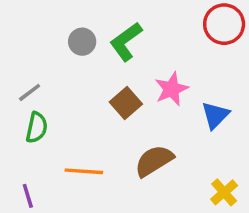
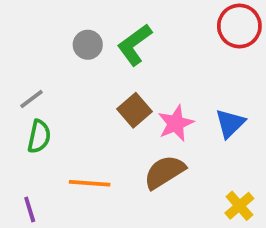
pink star: (172, 89) -> (176, 123), moved

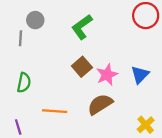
gray circle: (88, 45) -> (35, 20), moved
gray line: (32, 99) -> (20, 38), moved, turned -49

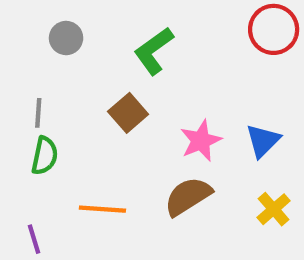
gray line: (20, 38) -> (38, 113), moved
brown square: (82, 67) -> (128, 113), moved
yellow cross: (146, 125) -> (274, 209), moved

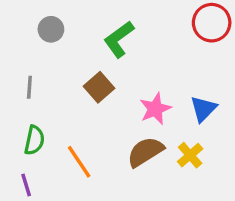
green semicircle: (45, 156) -> (34, 140), moved
orange line: (102, 209) -> (79, 162), turned 52
yellow cross: (274, 209) -> (190, 155), moved

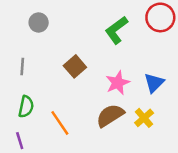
green L-shape: (119, 39) -> (116, 30), moved

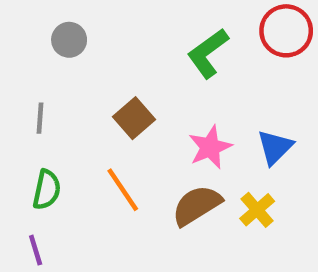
orange line: (60, 123) -> (123, 190), moved

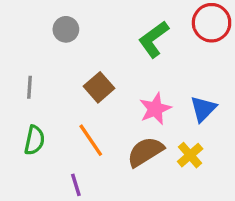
gray circle: (69, 40) -> (66, 29), moved
purple line: (36, 250) -> (76, 185), moved

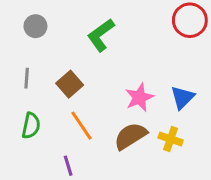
gray circle: (66, 29) -> (35, 26), moved
green L-shape: (154, 39) -> (101, 35), moved
brown square: (99, 87) -> (70, 84), moved
yellow cross: (190, 155) -> (171, 139), turned -30

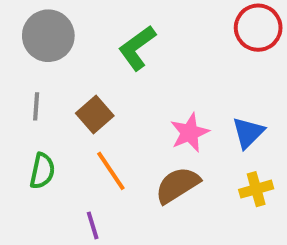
gray circle: (35, 26) -> (48, 36), size x1.6
yellow cross: (171, 139) -> (256, 189), moved, turned -35

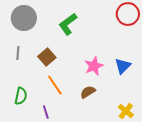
green semicircle: (42, 171) -> (21, 96), moved
brown semicircle: (177, 185) -> (88, 92), size x0.7
yellow cross: (256, 189) -> (126, 111), moved, turned -35

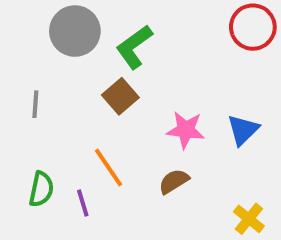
gray circle: (24, 18) -> (75, 31), moved
brown square: (47, 57) -> (120, 96), moved
pink star: (94, 66) -> (186, 130), turned 30
purple line: (46, 112) -> (83, 203), moved

